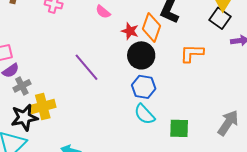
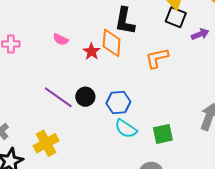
red star: (130, 31) -> (92, 52), turned 30
black circle: (141, 55) -> (85, 97), moved, size x0.7
yellow cross: (43, 106) -> (46, 143), moved

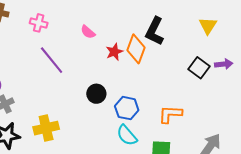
black square: (176, 17) -> (199, 68), moved
orange L-shape: (157, 58) -> (170, 114), moved
purple line: (58, 97) -> (52, 60), moved

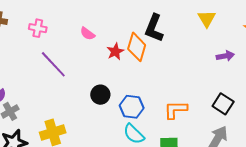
black square: (199, 68) -> (223, 104), moved

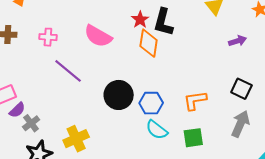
pink semicircle: (87, 34) -> (98, 36), size x1.8
red star: (115, 51) -> (140, 20), moved
black circle: (100, 95) -> (119, 95), size x1.5

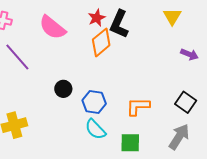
purple arrow: (238, 41) -> (189, 54), turned 30
orange diamond: (149, 43) -> (101, 42), turned 32
black circle: (119, 95) -> (63, 89), size x0.6

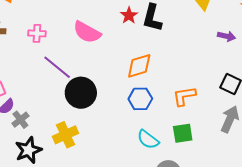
orange diamond: (101, 42) -> (139, 66), moved, turned 32
black circle: (63, 89) -> (81, 93), moved, size x1.8
cyan semicircle: (95, 129) -> (148, 139), moved

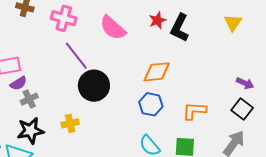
pink cross: (37, 33) -> (64, 18), size x1.4
purple arrow: (226, 36) -> (245, 83), moved
yellow cross: (66, 135) -> (70, 123), size x0.7

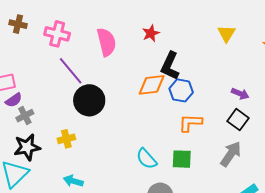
pink semicircle: (113, 28) -> (106, 42), turned -144
black L-shape: (180, 28) -> (170, 66), moved
blue hexagon: (151, 104) -> (181, 90), moved

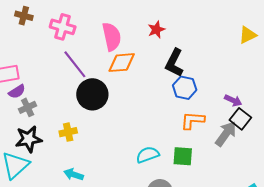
yellow triangle: (226, 34) -> (248, 35), moved, turned 30
orange diamond: (152, 85) -> (122, 63), moved
purple arrow: (240, 94) -> (233, 100), moved
gray arrow: (231, 154) -> (226, 134), moved
cyan semicircle: (147, 159) -> (148, 155), turned 110

